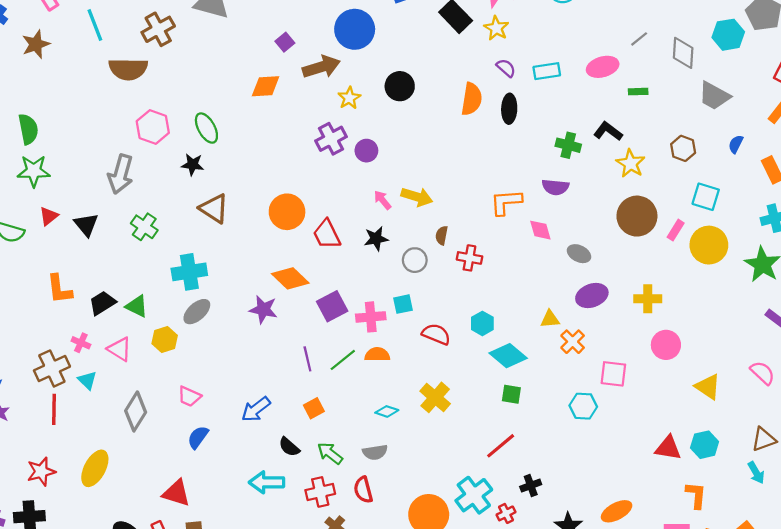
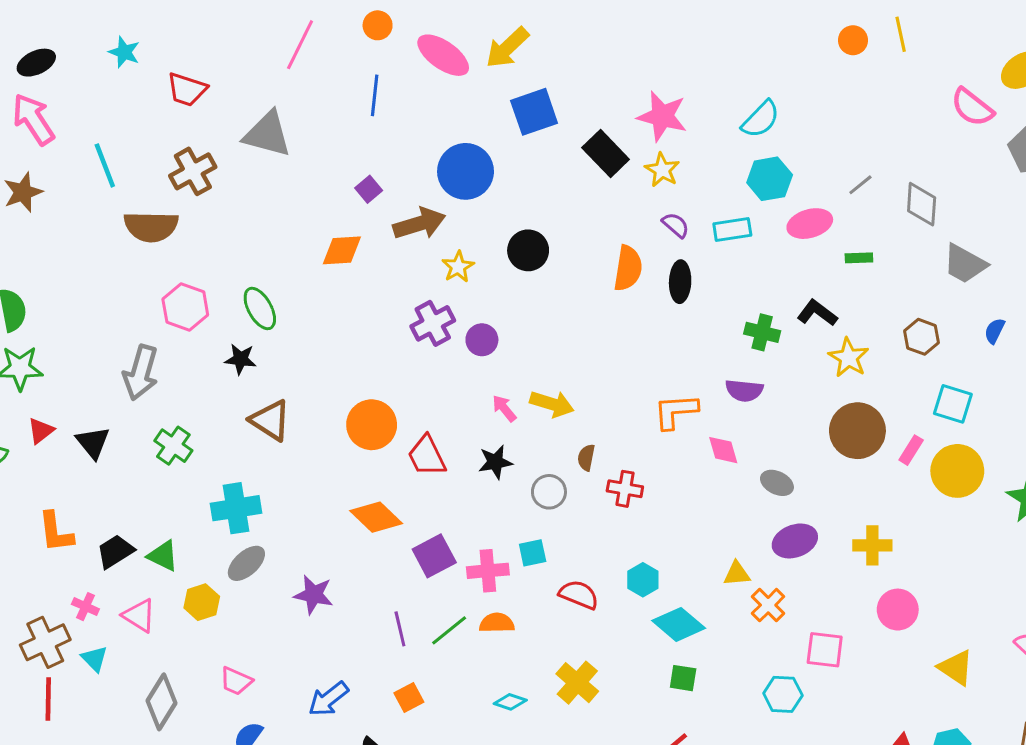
cyan hexagon: (728, 35) -> (770, 179), moved
purple star: (263, 309) -> (313, 595), moved

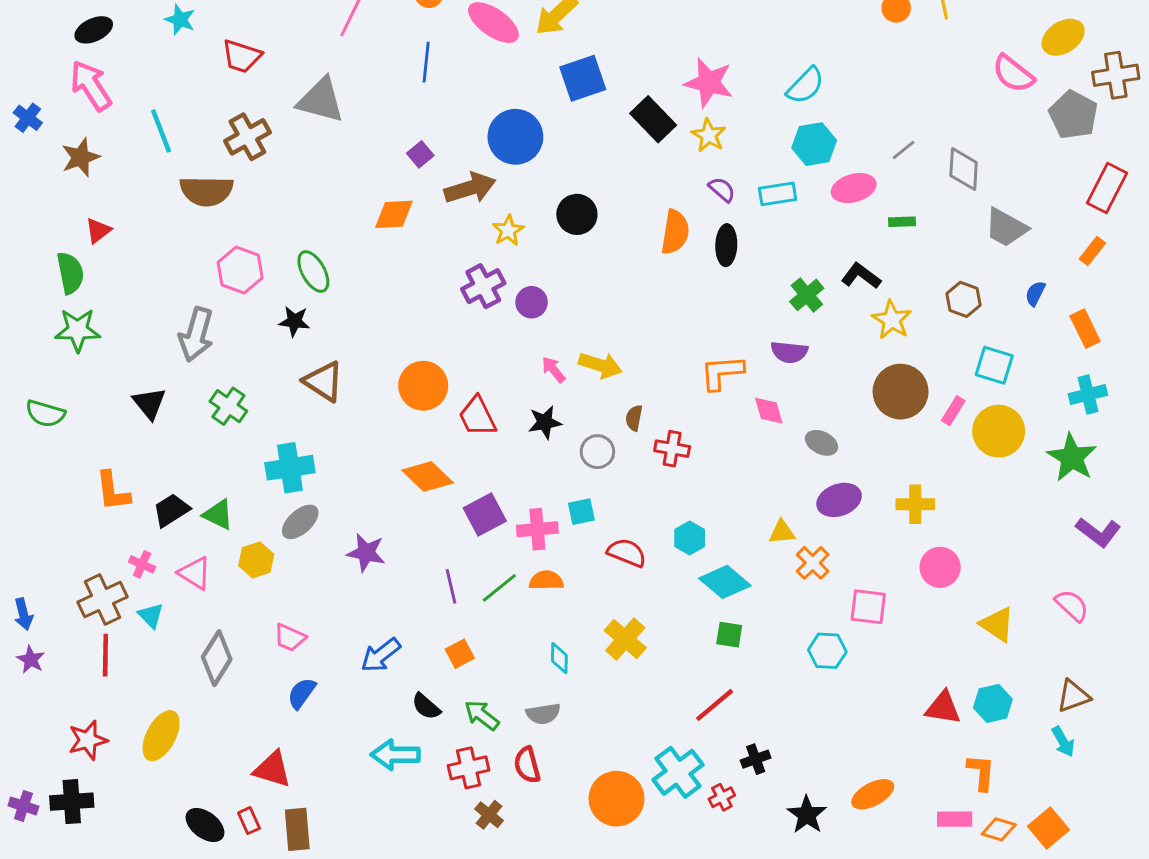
green cross: (762, 332) -> (807, 295), turned 36
red triangle: (41, 431) -> (98, 231), moved
cyan diamond: (510, 702) -> (559, 658), turned 72

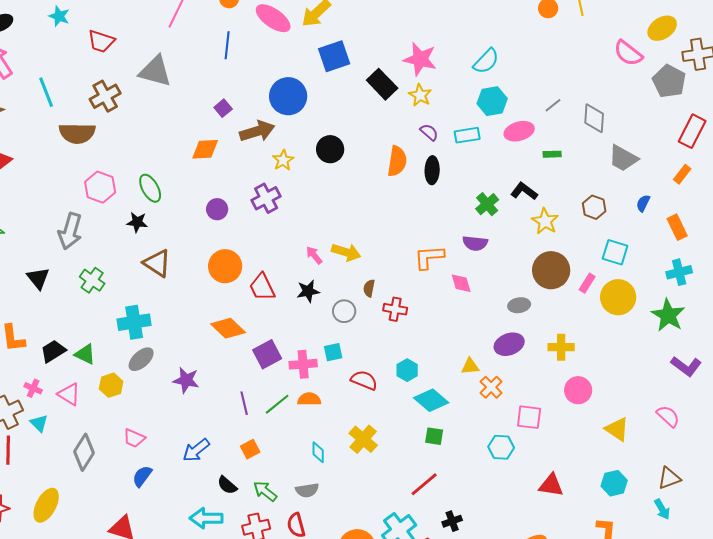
purple circle: (532, 302) -> (217, 209), moved
gray ellipse: (821, 443) -> (519, 305), moved, turned -35
red triangle: (943, 708) -> (551, 485), moved

